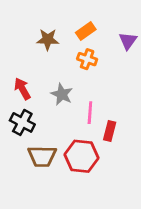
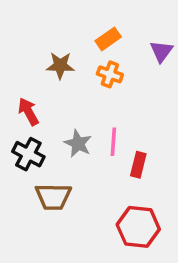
brown star: (48, 39) -> (60, 66), moved
gray star: (62, 94) -> (78, 144), moved
red hexagon: (81, 156) -> (138, 227), moved

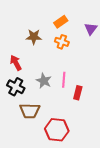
red hexagon: (138, 227) -> (57, 130), moved

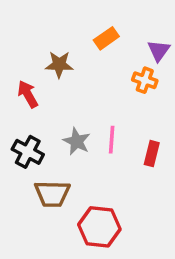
orange cross: (62, 42) -> (145, 80), moved
red arrow: (16, 63) -> (28, 94), moved
red rectangle: (78, 93) -> (152, 154), moved

